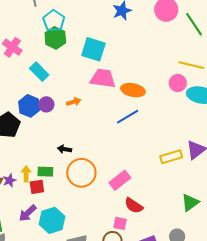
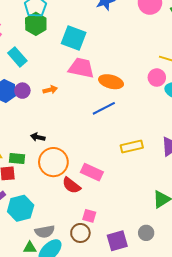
yellow rectangle: (171, 157) -> (132, 147), moved
pink rectangle: (120, 180) -> (92, 172), turned 60
red semicircle: (134, 206) -> (71, 185), moved

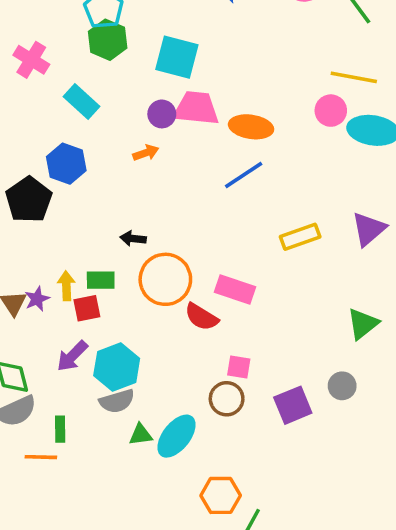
purple circle: (22, 91) -> (162, 114), moved
gray semicircle: (45, 232) -> (117, 401), moved

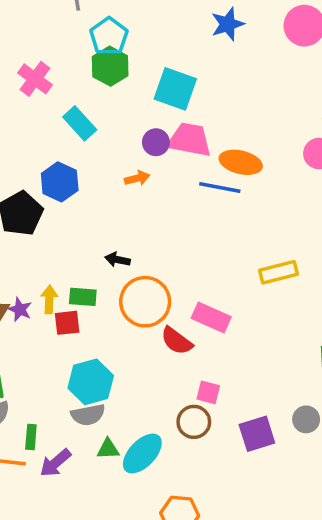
blue line: (244, 175) -> (220, 188), moved, turned 39
purple star: (37, 299) -> (20, 309), turned -30
purple arrow: (72, 356) -> (55, 463), moved

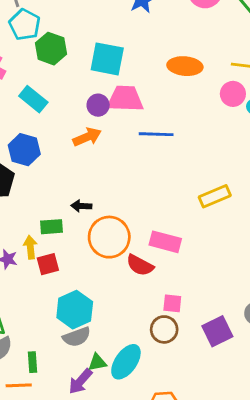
cyan pentagon: (109, 36) -> (25, 25), moved
orange ellipse: (241, 162) -> (185, 66), moved
orange arrow: (137, 178) -> (87, 137), size x1.4
green rectangle: (83, 297) -> (52, 227), moved
purple arrow: (55, 463) -> (80, 381), moved

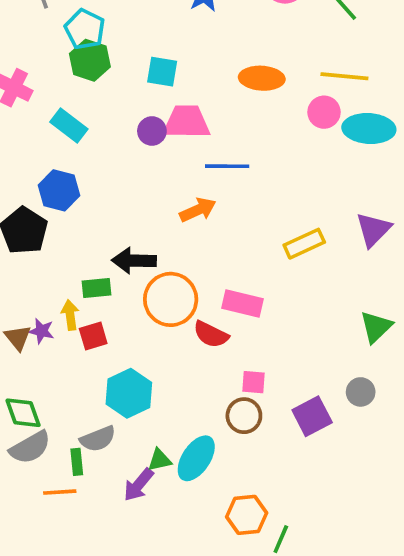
cyan pentagon: (25, 25) -> (85, 29), moved
cyan square: (107, 59) -> (162, 72), size x0.7
orange arrow: (87, 137) -> (198, 210), moved
black arrow: (81, 206) -> (134, 261), size x1.6
gray semicircle: (77, 337) -> (98, 439), moved

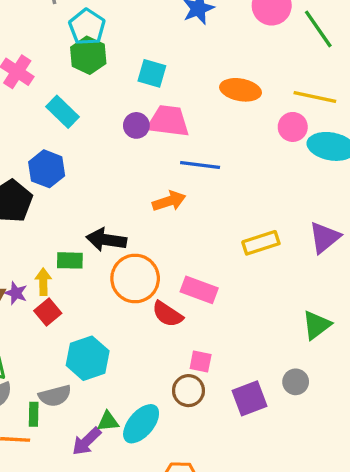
red square: (93, 336) -> (48, 312), moved, turned -30

